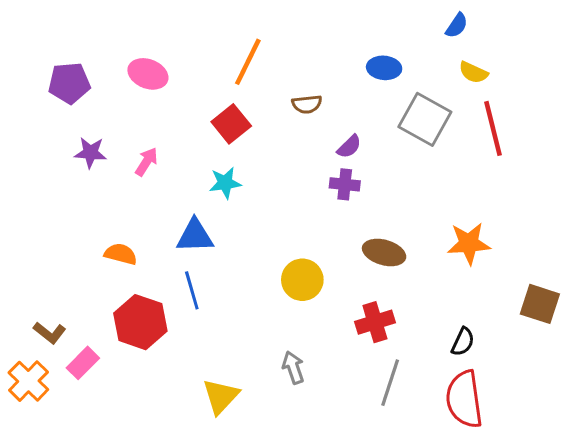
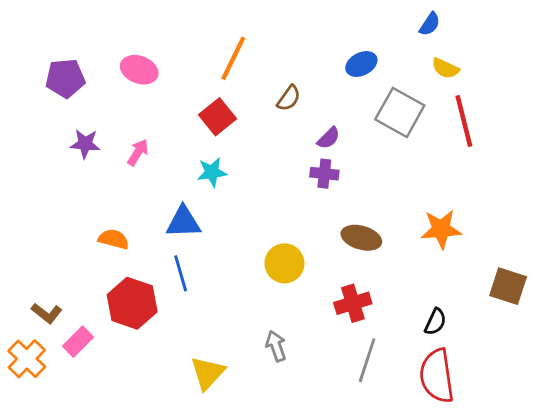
blue ellipse: (384, 68) -> (361, 64), turned -32
brown semicircle: (307, 104) -> (289, 98), turned -48

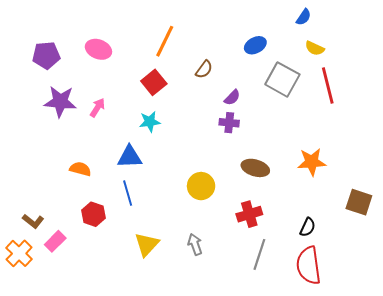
purple star: (85, 144) -> (60, 102), size x1.5
red hexagon: (132, 303) -> (93, 214), size x0.7
yellow triangle: (208, 373) -> (147, 244), moved

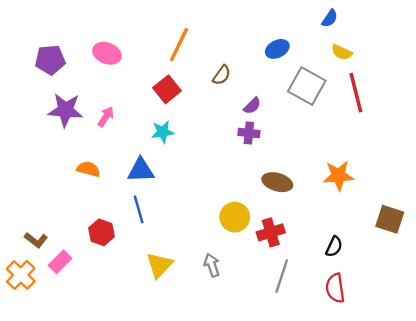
orange semicircle: (80, 169) -> (88, 169), moved
yellow circle: (201, 186) -> (235, 217), moved
red semicircle: (309, 265) -> (335, 288), size x0.7

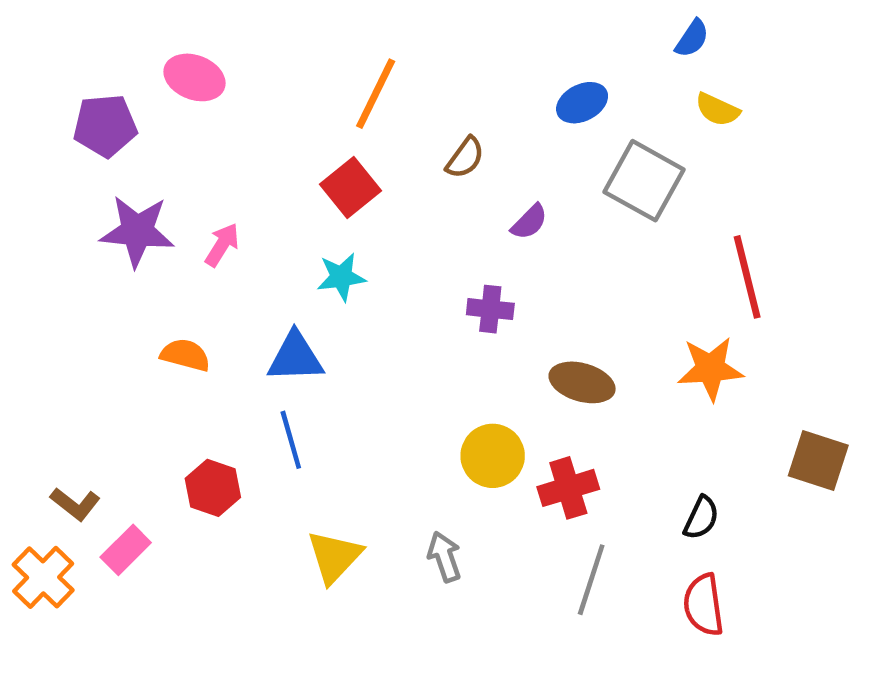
pink ellipse: (107, 53) -> (195, 77), moved
red line: (356, 93) -> (747, 277), moved
purple cross: (249, 133) -> (490, 309), moved

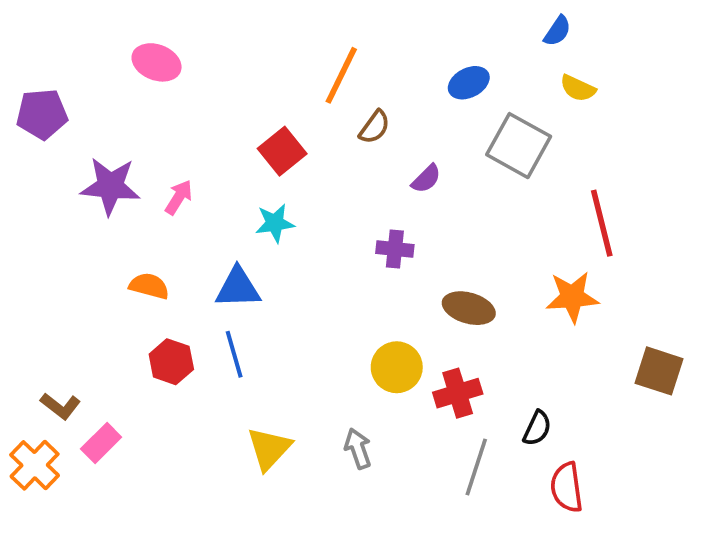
orange line: (376, 94) -> (341, 75), moved
purple pentagon: (105, 126) -> (42, 114), moved
red hexagon: (213, 488) -> (171, 362), moved
black semicircle: (701, 518) -> (537, 428), moved

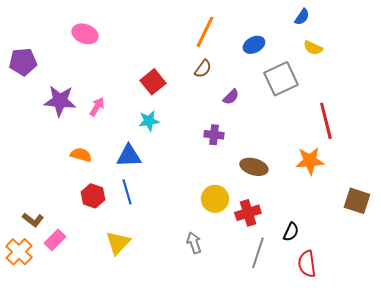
orange line: (341, 75) -> (205, 32), moved
gray square: (519, 146) -> (281, 79), turned 36
yellow triangle: (269, 449) -> (118, 243), moved

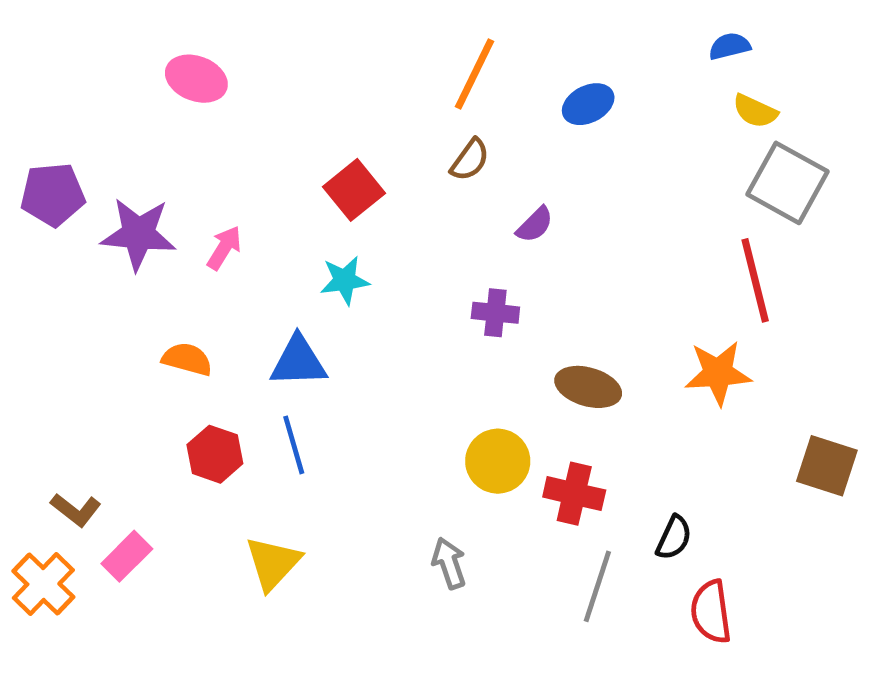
blue semicircle: (302, 17) -> (730, 46), moved, turned -138
yellow semicircle: (313, 48) -> (755, 111), moved
purple pentagon: (23, 62) -> (53, 195), moved
gray square: (281, 79) -> (788, 183), moved, turned -36
red cross: (248, 213) -> (574, 494), turned 30

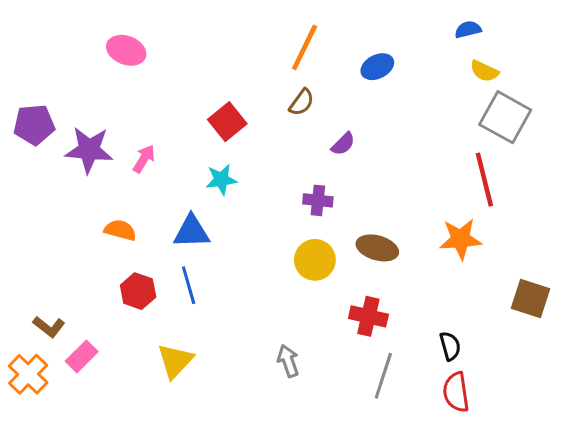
yellow circle: (498, 461) -> (315, 260), moved
black semicircle: (674, 538) -> (450, 346), moved, turned -40

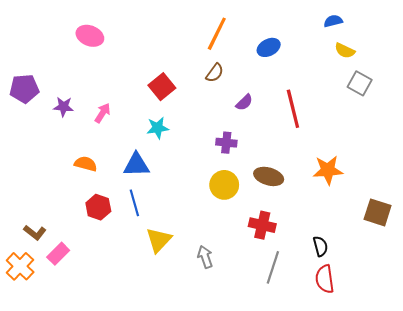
gray square: (505, 117) -> (360, 83), size x0.7
purple star: (89, 150) -> (63, 107), size x0.6
red line: (484, 180) -> (293, 109), moved
yellow triangle: (175, 361) -> (159, 240), moved

